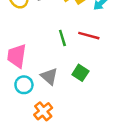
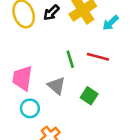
gray triangle: (49, 76) -> (56, 86), moved

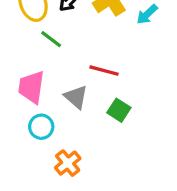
red line: (98, 57) -> (104, 71), moved
green line: (70, 59) -> (51, 39), moved, turned -36

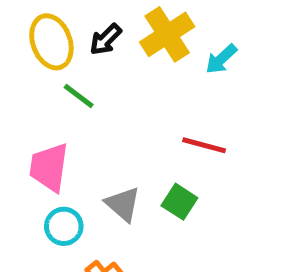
red line: (104, 71) -> (204, 145), moved
gray triangle: (76, 97) -> (123, 204), moved

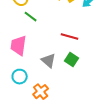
red line: (204, 145) -> (70, 37), moved
cyan circle: (64, 226) -> (20, 77), moved

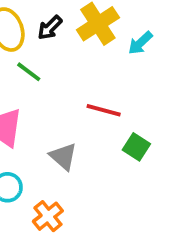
green square: (72, 60) -> (136, 147), moved

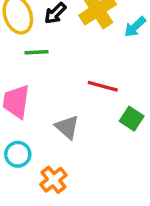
green line: (29, 72) -> (36, 52), turned -40

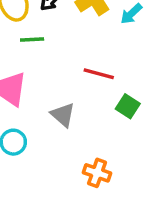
orange cross: (53, 180) -> (97, 173), moved, turned -32

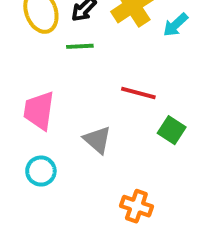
green line: (32, 39) -> (80, 46), moved

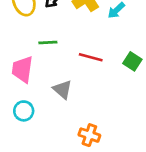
green line: (80, 46) -> (48, 43), moved
green square: (172, 130) -> (132, 61), moved

